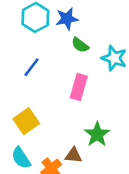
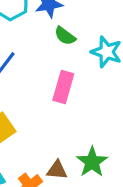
green star: (97, 134) -> (92, 162), moved

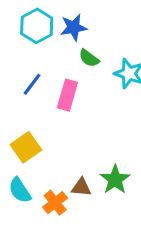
pink rectangle: (63, 87) -> (67, 95), moved

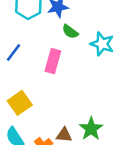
blue line: (32, 84) -> (14, 52), moved

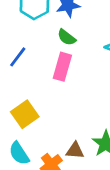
green semicircle: (70, 32) -> (67, 37), moved

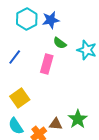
green semicircle: (67, 37) -> (60, 43), moved

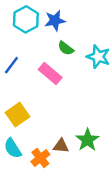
pink rectangle: (47, 64) -> (50, 74), turned -66

